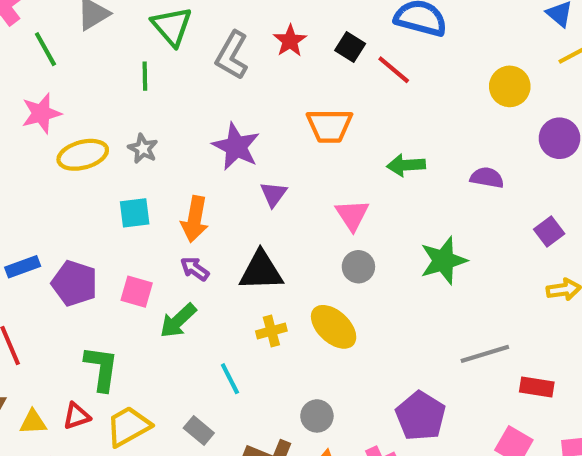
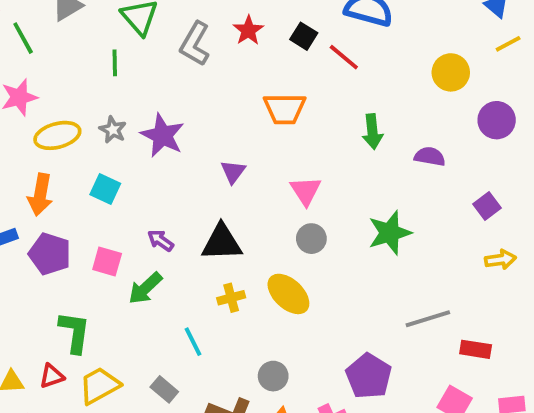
purple star: (236, 147) -> (162, 135), moved
green arrow: (406, 165) -> (372, 132), moved, turned -92
cyan square: (135, 213) -> (105, 189), turned 32
orange arrow: (195, 219) -> (40, 195), moved

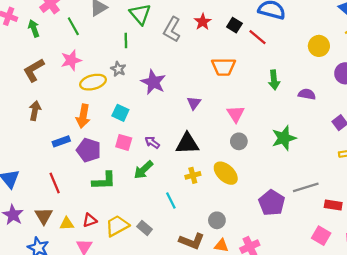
gray star: (113, 130) -> (118, 69), moved
pink square: (107, 261) -> (124, 142), moved
green L-shape: (75, 332) -> (104, 181), moved, turned 80
purple pentagon: (369, 376) -> (272, 203), moved
gray rectangle: (164, 389) -> (145, 228), moved

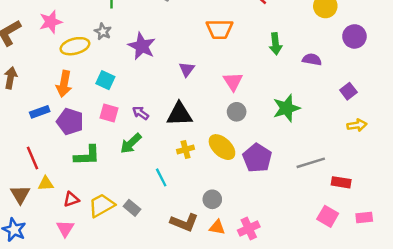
purple pentagon: (272, 203) -> (257, 158), moved
yellow triangle: (67, 224) -> (46, 184), moved

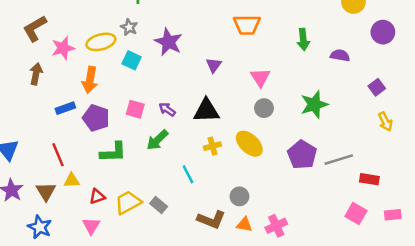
pink star: (51, 22) -> (63, 48), moved
cyan square: (105, 80) -> (132, 60), moved
yellow arrow: (357, 125) -> (385, 122), turned 72
purple pentagon: (257, 158) -> (302, 155), moved

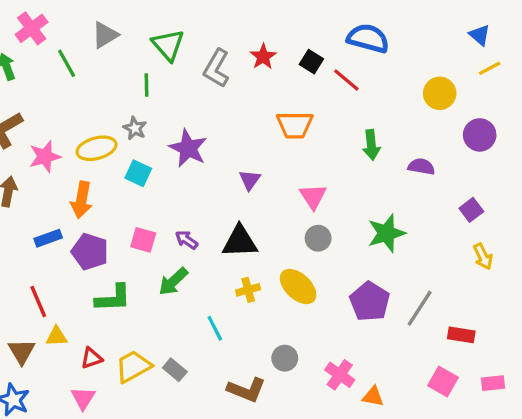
gray line: (339, 160) -> (420, 308), turned -40
orange triangle: (244, 225) -> (373, 396), moved
pink cross: (276, 226) -> (340, 375), moved, turned -30

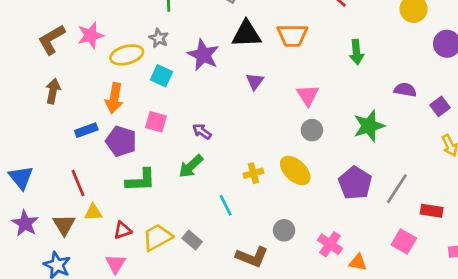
pink star: (45, 157) -> (91, 35), moved
purple semicircle: (421, 167) -> (405, 90), moved
pink square: (143, 240) -> (156, 122), moved
black triangle: (240, 242) -> (246, 34), moved
pink square: (443, 381) -> (404, 241), moved

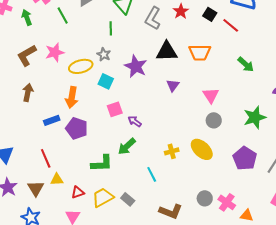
green arrow: (356, 52) -> (246, 64), turned -42
pink square: (156, 122) -> (115, 109), moved, turned -35
green L-shape: (141, 180) -> (102, 163), moved
gray circle: (284, 230) -> (205, 198), moved

